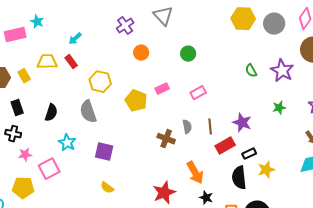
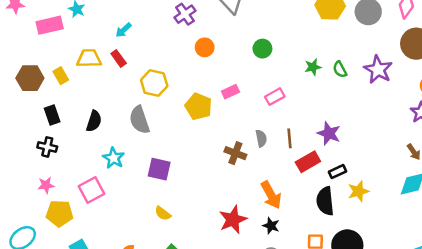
green star: (279, 108) -> (313, 67), moved
pink star: (25, 155) -> (46, 185), moved
black star: (206, 198) -> (271, 226), moved

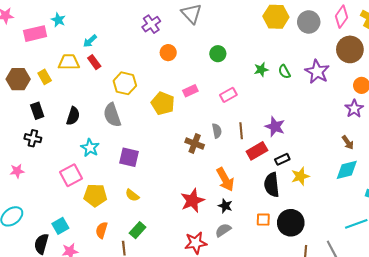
cyan arrow: (123, 30) -> (90, 41), moved
pink star: (46, 185) -> (17, 171), moved
yellow pentagon: (59, 213) -> (95, 195), moved

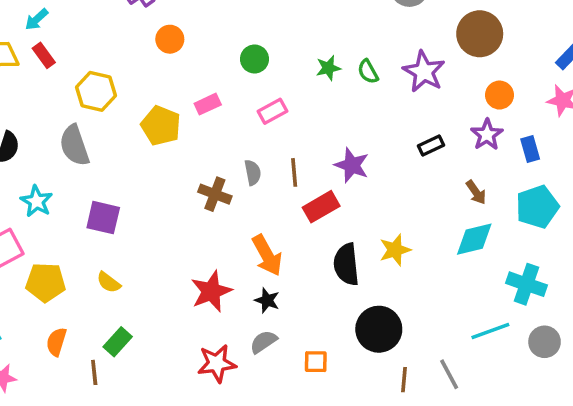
green circle: (218, 54) -> (255, 59), moved
black rectangle: (282, 159) -> (431, 145), moved
orange square: (263, 220) -> (316, 362), moved

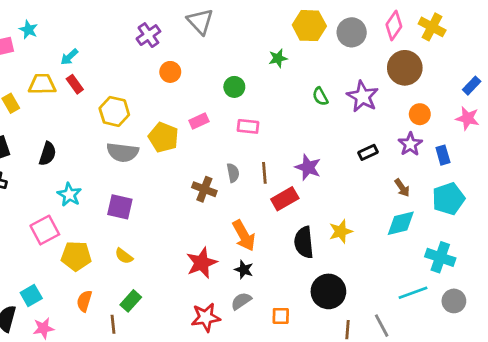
green star: (328, 68) -> (278, 58), moved
pink rectangle: (273, 111) -> (248, 126), turned 35
gray semicircle: (74, 145) -> (123, 152), moved, turned -64

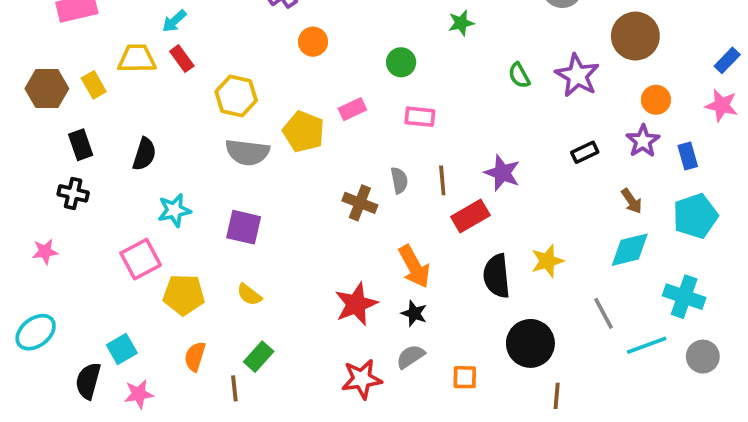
cyan star: (69, 195) -> (174, 210), turned 30
gray line: (382, 326) -> (603, 313), moved

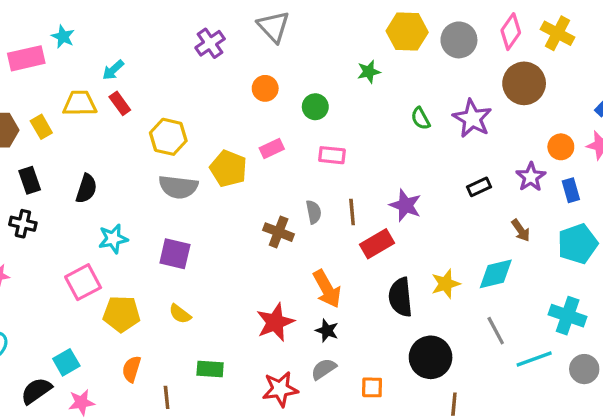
orange circle: (313, 42) -> (265, 88), moved
orange circle: (656, 100) -> (561, 147), moved
cyan diamond: (630, 250) -> (496, 274), moved
green rectangle: (259, 357) -> (210, 369), moved, turned 52
black semicircle: (88, 381) -> (36, 391), turned 40

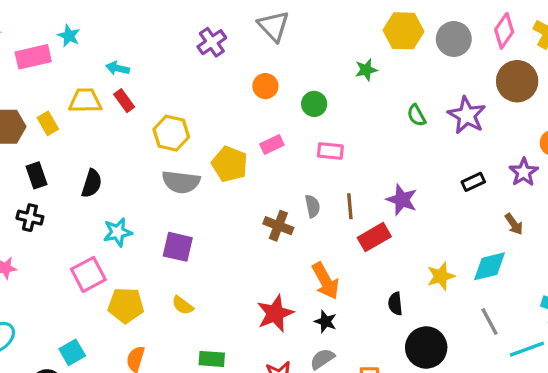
cyan arrow: (113, 70) -> (118, 68), turned 55
black semicircle: (400, 297) -> (395, 304), moved, size x0.6

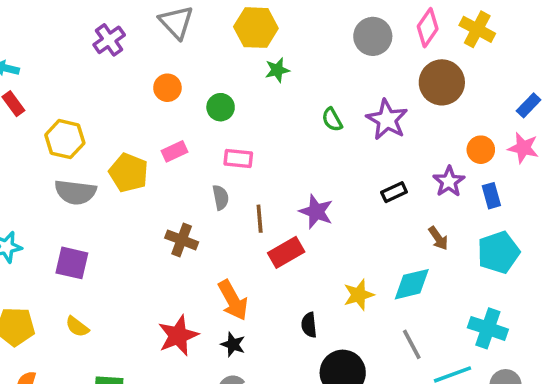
yellow hexagon: (403, 31) -> (256, 28), moved
gray semicircle: (313, 206) -> (221, 197), moved

